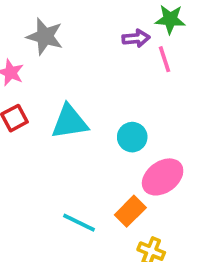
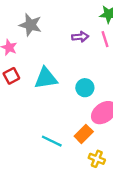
purple arrow: (136, 38) -> (80, 37), moved

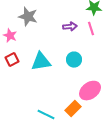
cyan circle: (85, 88) -> (74, 60), moved

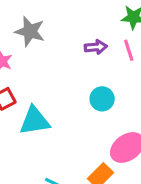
cyan triangle: (41, 62) -> (35, 121), moved

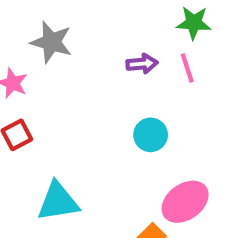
cyan triangle: (35, 121) -> (58, 202), moved

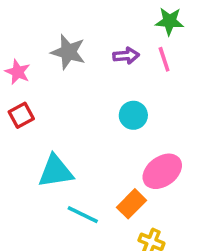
gray star: (51, 42) -> (68, 52), moved

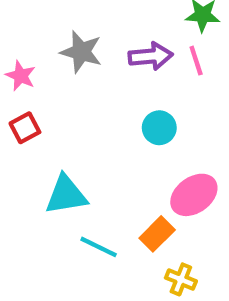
purple arrow: (126, 56) -> (151, 56), size x1.4

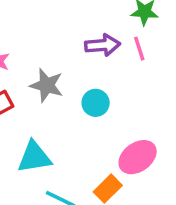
gray star: (81, 52) -> (47, 85), moved
cyan circle: (159, 128) -> (96, 103), moved

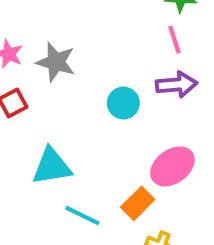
purple arrow: (103, 45) -> (177, 85), moved
gray star: (47, 85) -> (56, 62), moved

